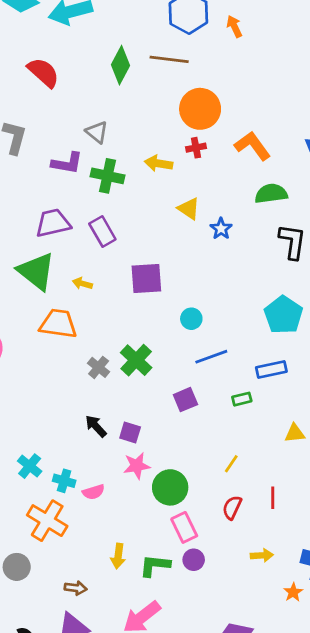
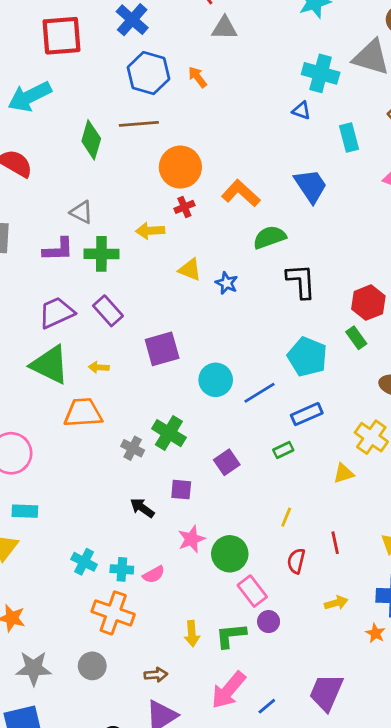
cyan circle: (191, 319) -> (216, 380), size x1.5
blue line: (211, 357) -> (259, 393), moved
purple square: (130, 432) -> (181, 490), moved

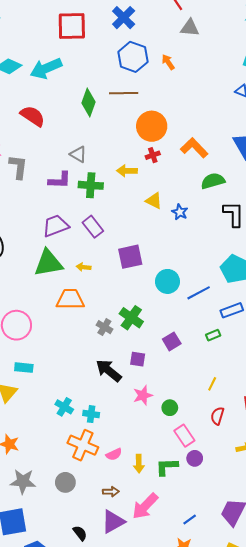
green triangle: (50, 365) -> (48, 263), turned -40
black arrow: (142, 508) -> (109, 371), size x1.5
green circle: (230, 554) -> (170, 408), size x0.6
pink semicircle: (154, 574) -> (114, 454), moved
pink arrow: (229, 690) -> (145, 506), moved

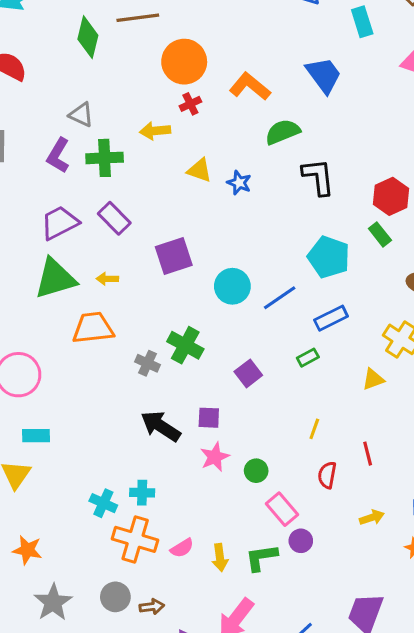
purple L-shape: (60, 180) -> (58, 155), turned 125
purple square: (138, 359) -> (209, 418), moved
cyan cross: (64, 407) -> (103, 503), moved
gray star: (23, 481) -> (53, 602), turned -30
brown arrow: (111, 492) -> (152, 607), moved

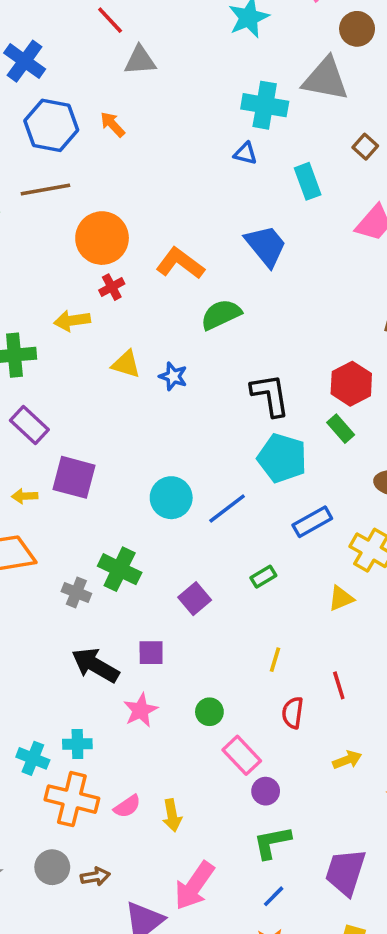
black L-shape: (318, 177) -> (270, 395), moved
purple square: (174, 256) -> (74, 477), moved, turned 36
blue rectangle: (331, 318) -> (312, 522), moved
pink star: (215, 457) -> (141, 710), moved
green L-shape: (261, 558) -> (272, 842), moved

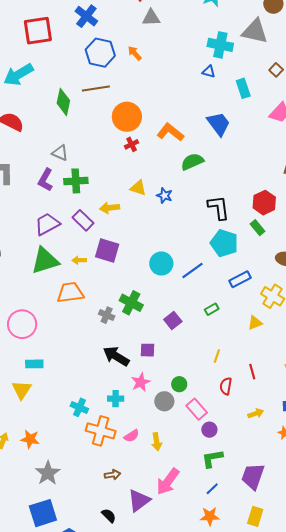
yellow arrow: (72, 321) -> (110, 208), moved
cyan cross: (77, 744) -> (116, 399), moved
gray circle: (52, 867) -> (164, 401), moved

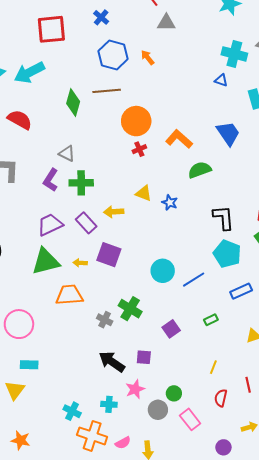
blue cross: (86, 16) -> (101, 17), size x0.7
purple circle: (209, 430) -> (223, 447), moved

